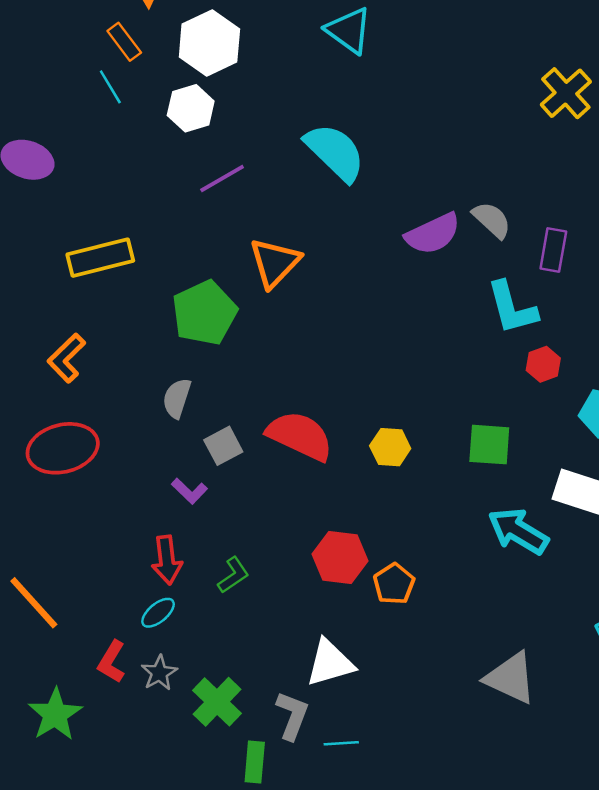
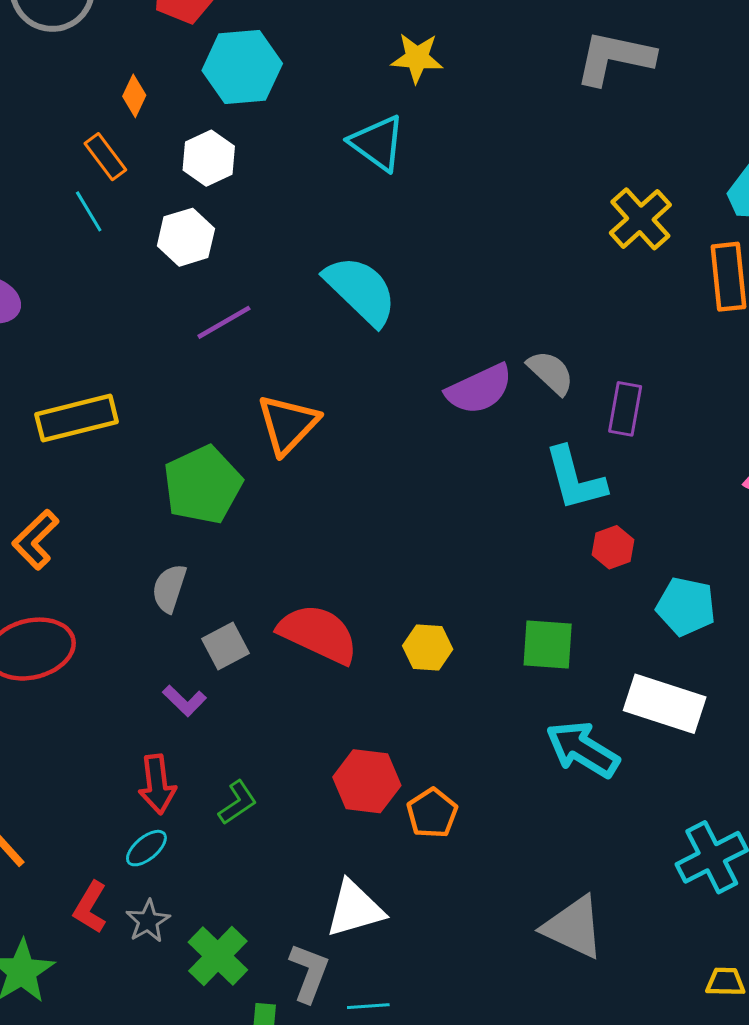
white hexagon: (209, 43) -> (209, 158), size x0.7

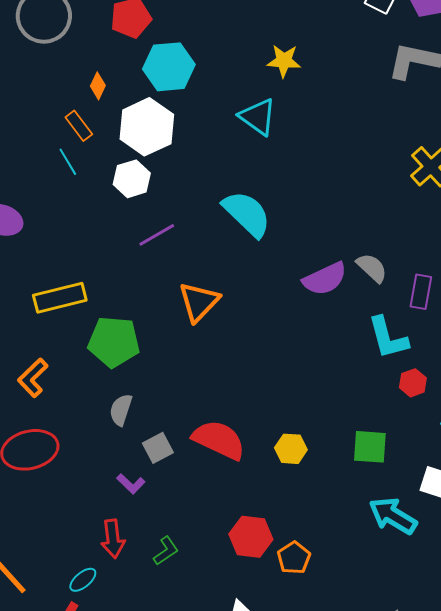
white hexagon: (209, 158) -> (147, 127), size x1.6
green pentagon: (203, 485) -> (114, 342), moved, turned 30
cyan ellipse: (146, 848) -> (83, 580), moved

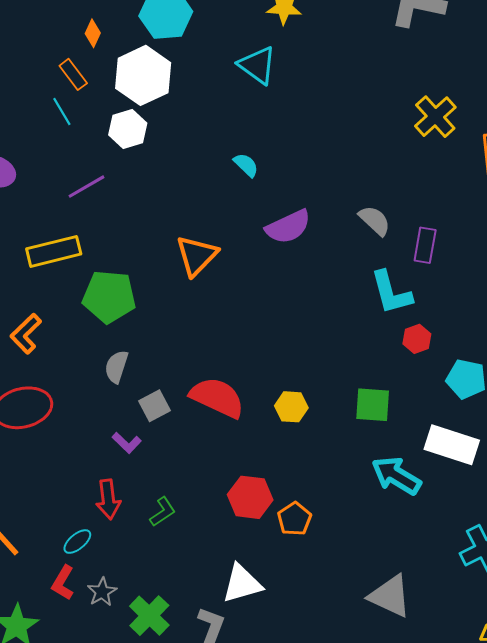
cyan semicircle: (247, 214) -> (246, 165), size x0.5
purple line: (157, 235) -> (87, 187), moved
purple semicircle: (325, 279) -> (288, 227), moved

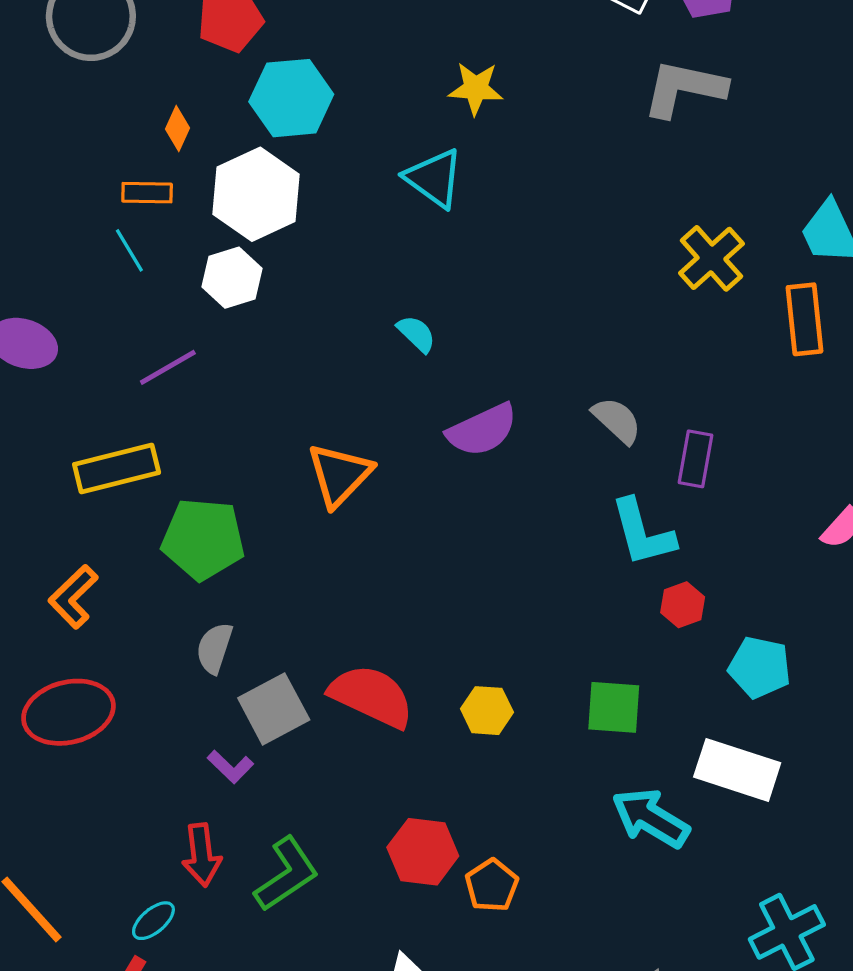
orange rectangle: (73, 74) -> (147, 193), turned -52
gray square: (154, 406) -> (274, 709), size x1.4
green L-shape: (163, 512) -> (287, 874), size x1.6

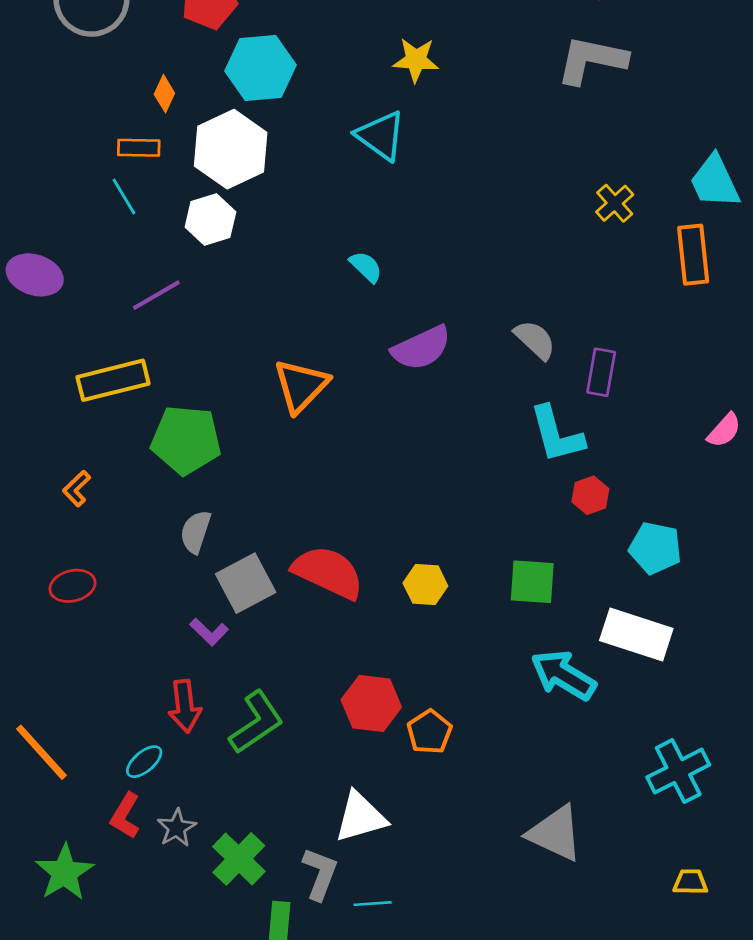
yellow cross: (711, 258) -> (615, 203), size x0.7
orange L-shape: (73, 597) -> (77, 488), size x0.7
red ellipse: (68, 712) -> (73, 586), size x0.6

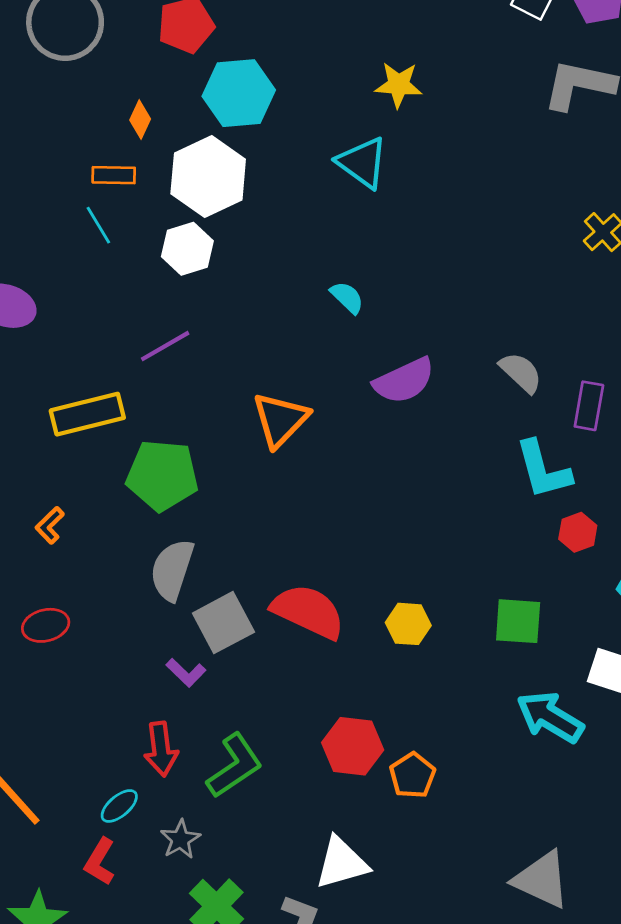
purple line: (156, 295) -> (165, 346), moved
gray semicircle: (196, 532) -> (172, 570), size x1.4
gray star: (177, 828) -> (180, 839), moved

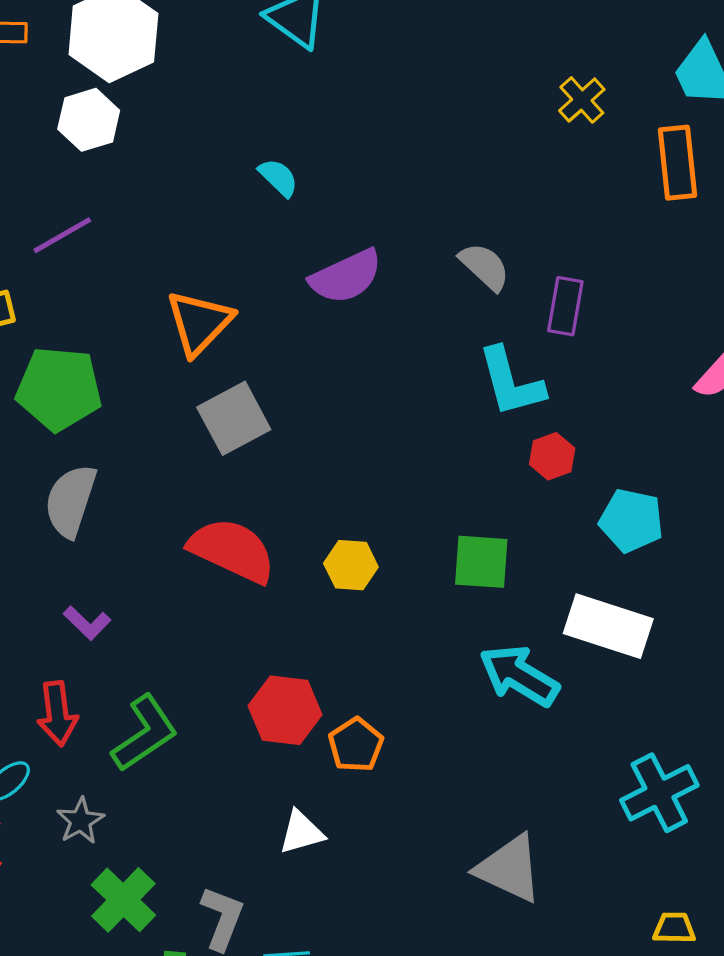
gray square: (223, 623) -> (234, 418), moved
white triangle: (342, 863) -> (301, 832), moved, size x0.7

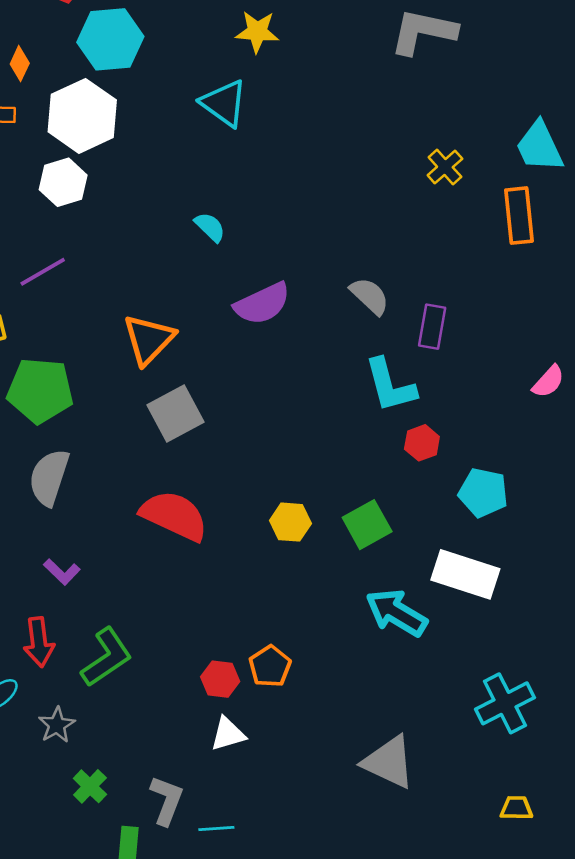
green square: (481, 562) -> (367, 525), turned -33
yellow hexagon: (351, 565) -> (290, 522), moved
red hexagon: (285, 710) -> (220, 679), moved, size x0.7
green cross: (123, 900) -> (90, 786), size x0.7

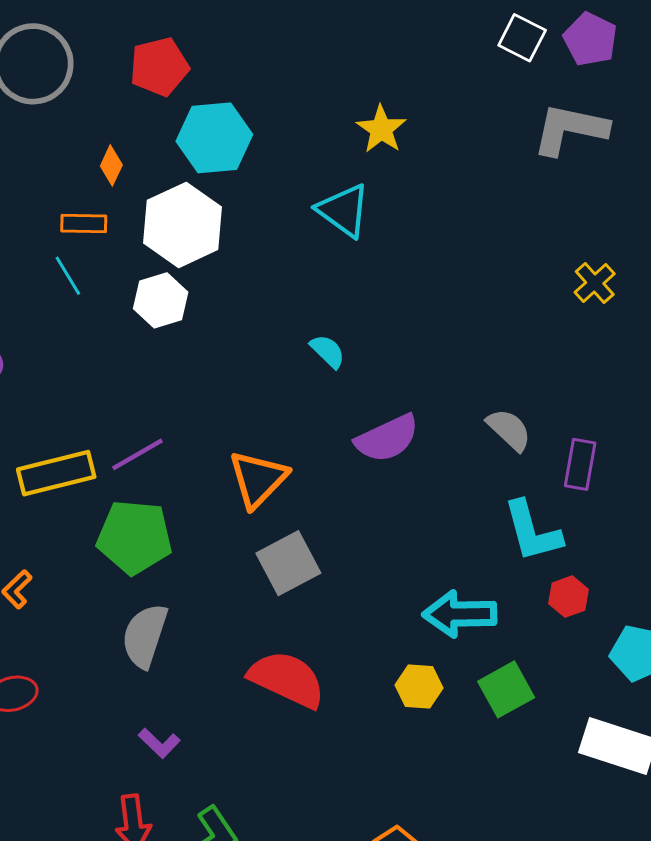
yellow star: (257, 32) -> (381, 129), turned 30
purple line: (43, 272) -> (137, 454), moved
cyan arrow: (396, 613) -> (460, 614), moved, turned -32

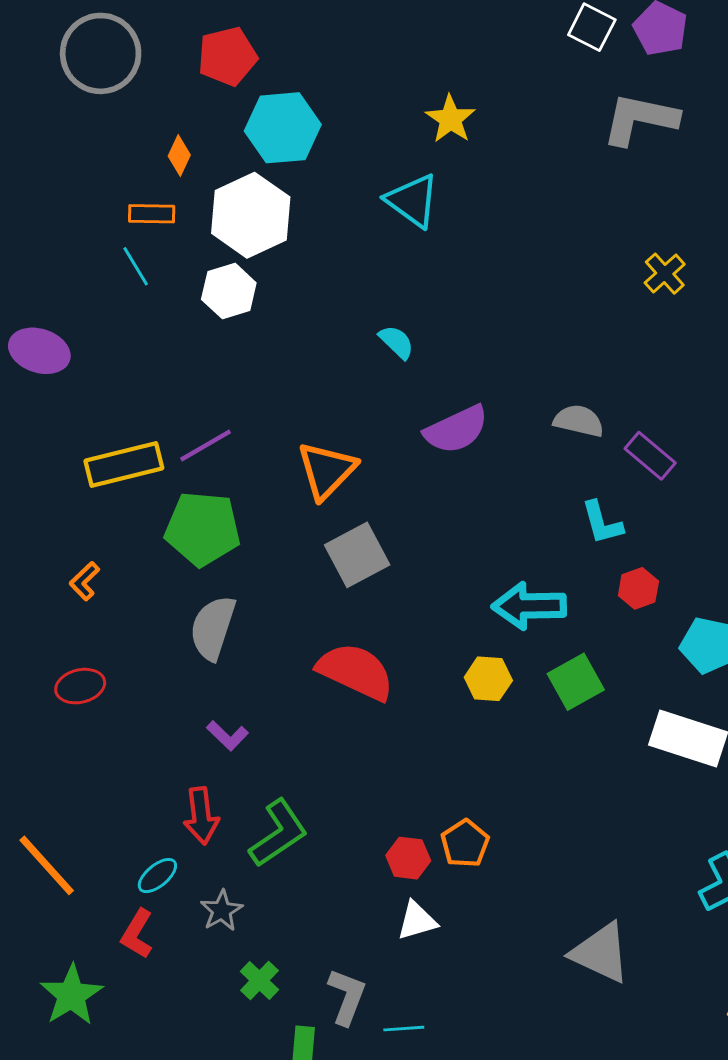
gray semicircle: (509, 430) -> (579, 421), turned -30
purple rectangle: (580, 464) -> (650, 456), turned -60
cyan L-shape: (532, 531) -> (602, 523), size x0.7

